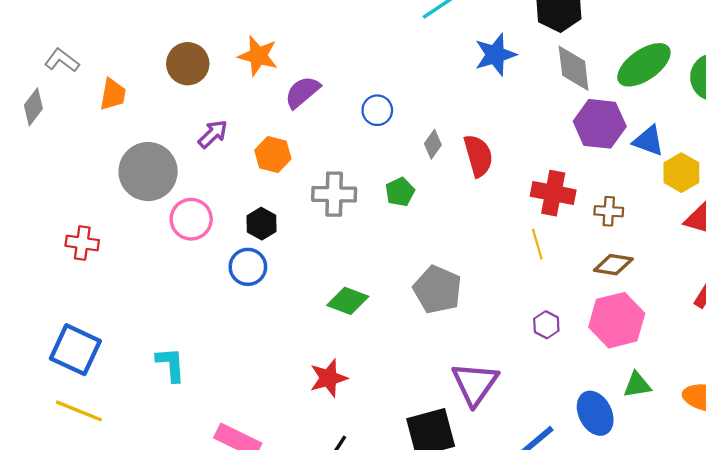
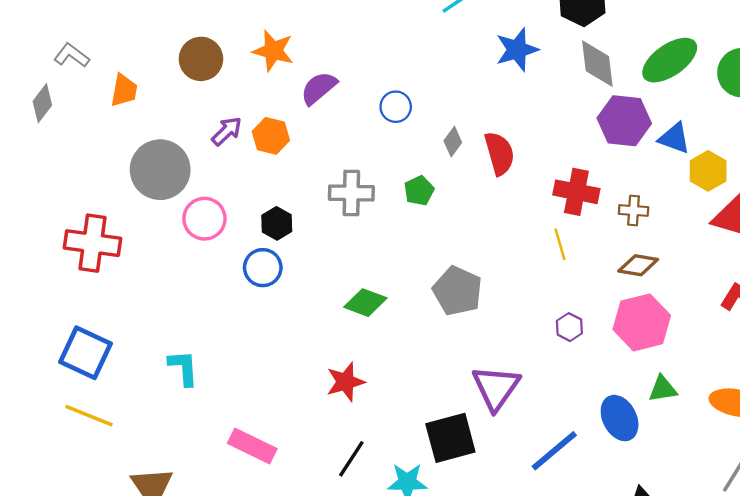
orange hexagon: (273, 154) -> (271, 136), moved
red cross: (82, 243) -> (93, 243), size x1.6

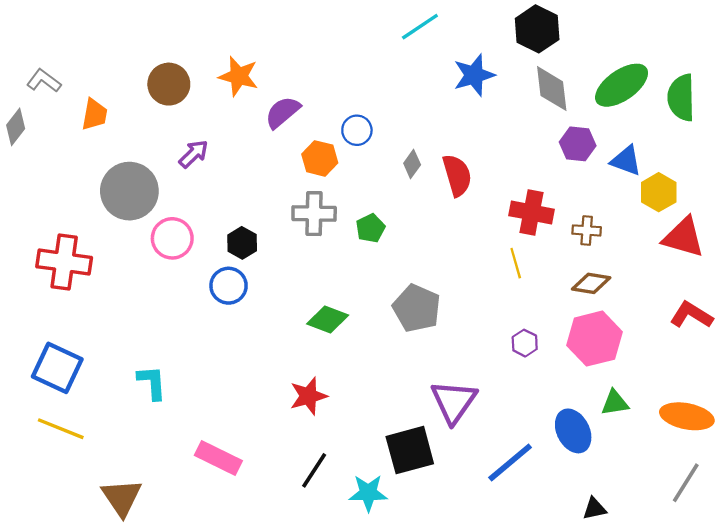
purple hexagon: (624, 121) -> (578, 144), size x0.7
orange hexagon: (271, 136) -> (320, 158), moved
green pentagon: (419, 191) -> (370, 228), moved

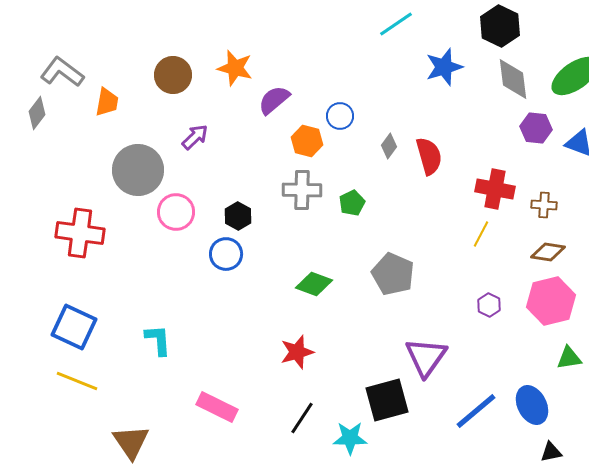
gray L-shape: (44, 81) -> (62, 72), size x1.4
yellow line: (516, 263) -> (481, 234), turned 44
blue ellipse: (573, 431) -> (532, 405), moved

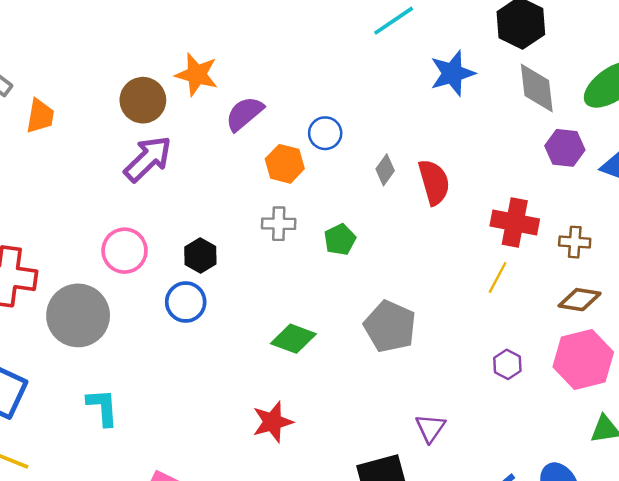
brown circle: (173, 75) -> (143, 100), moved
purple arrow: (195, 137) -> (148, 159), size x1.5
gray circle: (138, 170) -> (78, 315), moved
gray cross: (302, 190) -> (279, 224), size x0.7
purple triangle: (426, 357) -> (430, 428), size x0.6

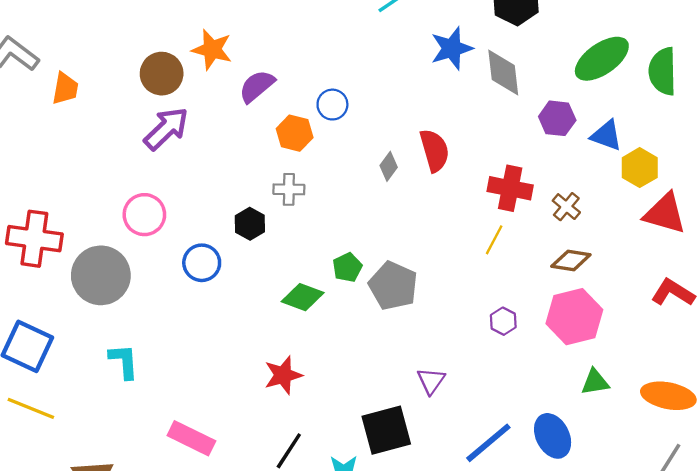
gray diamond: (537, 88) -> (503, 72), moved
gray diamond: (385, 170) -> (389, 166), moved
green pentagon: (340, 240) -> (347, 267), moved
brown cross: (575, 242) -> (566, 207), turned 36
black hexagon: (200, 256) -> (250, 224), moved

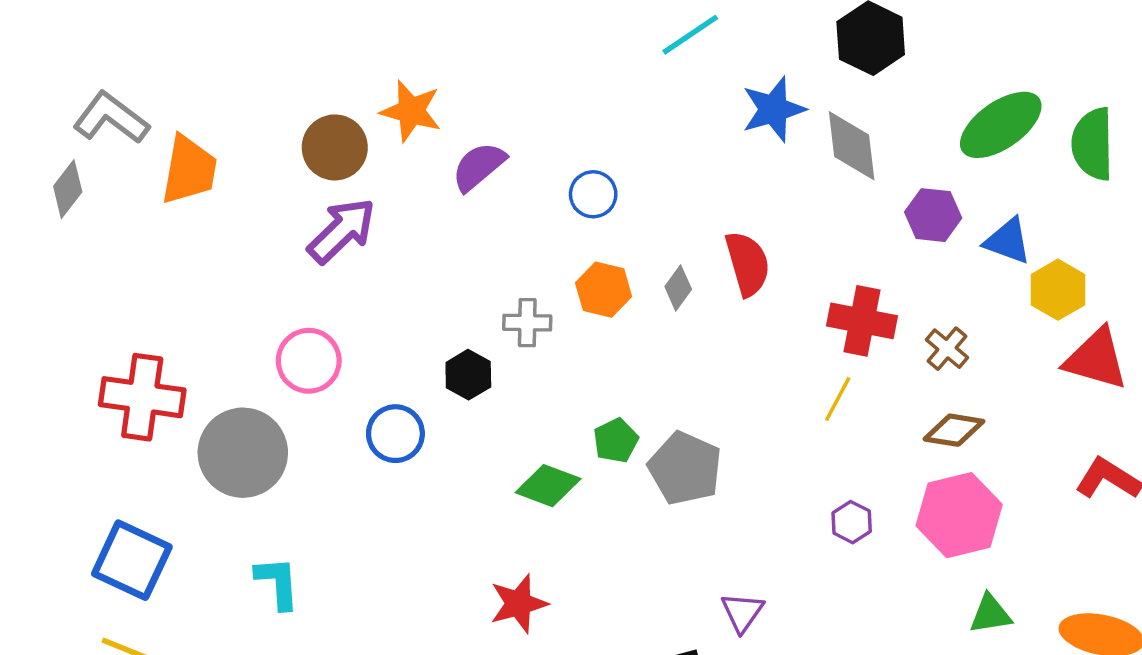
orange trapezoid: (65, 88) -> (189, 170), size x1.4
orange hexagon: (295, 133) -> (604, 290), moved

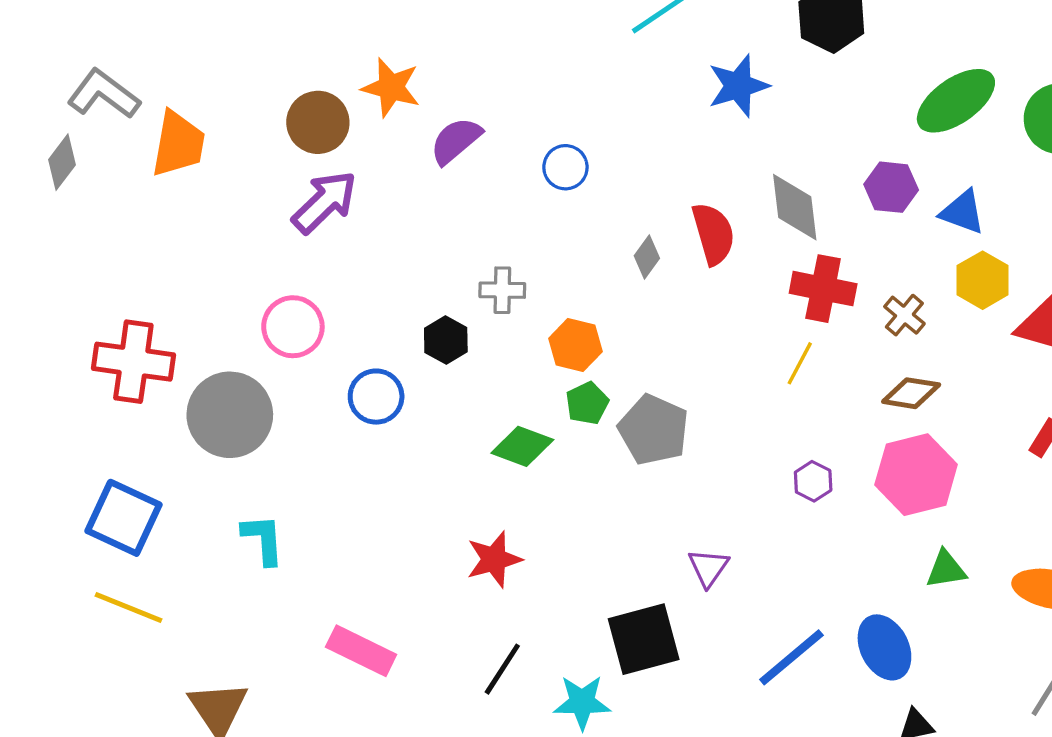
gray diamond: (852, 146) -> (795, 207), moved
orange hexagon: (604, 290) -> (575, 345), moved
yellow hexagon: (1058, 290) -> (983, 280), moved

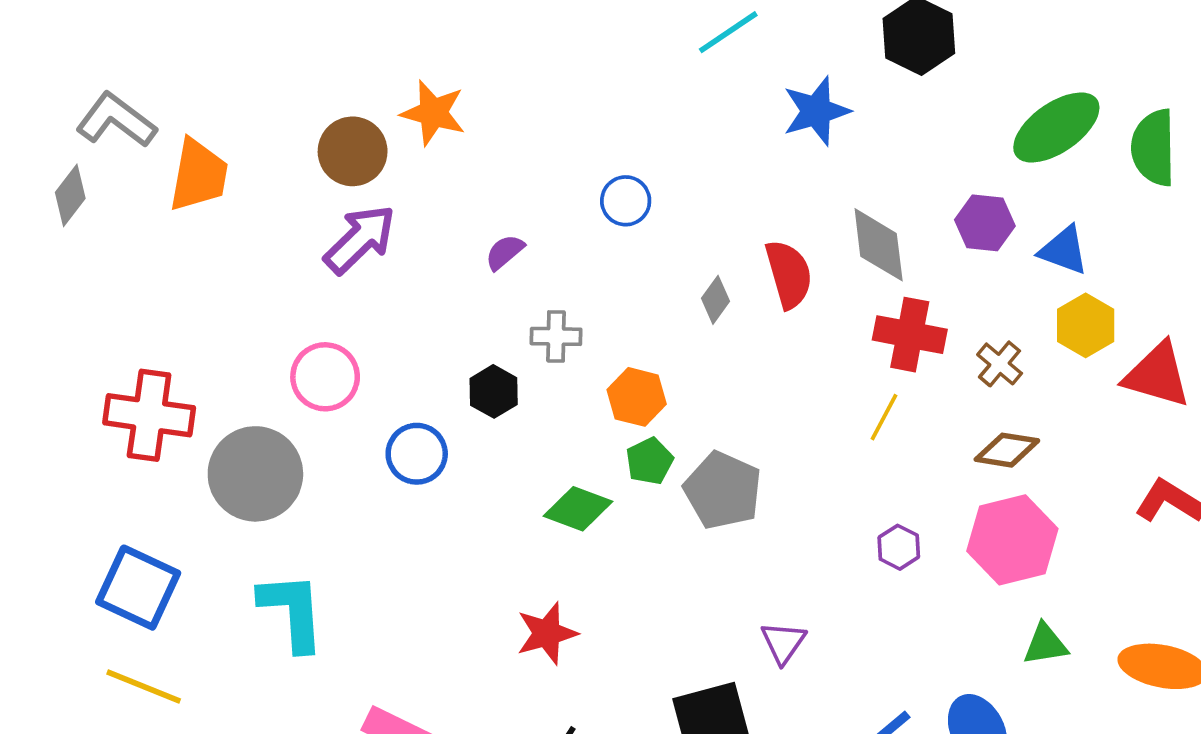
purple semicircle: (456, 141) -> (505, 252), moved, size x0.7
cyan L-shape: (263, 539) -> (292, 611), size x1.4

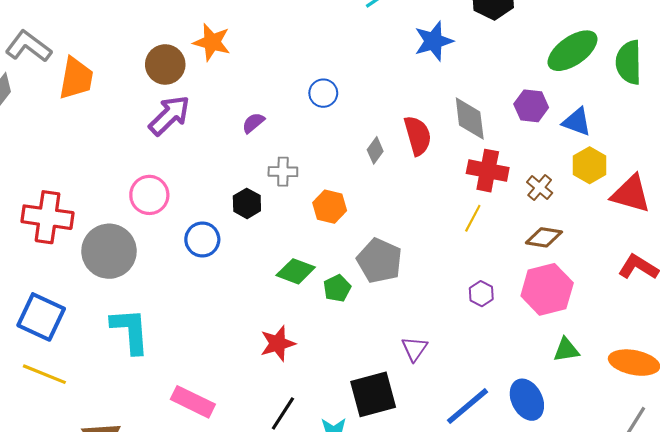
green pentagon: (649, 461) -> (337, 288), moved

